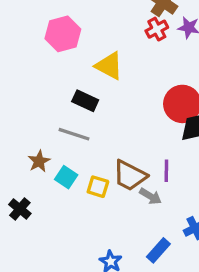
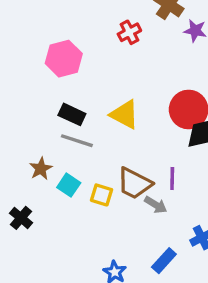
red cross: (157, 29) -> (129, 32), moved
pink hexagon: (63, 34) -> (64, 59), moved
yellow triangle: (109, 66) -> (125, 114), moved
black rectangle: (85, 101) -> (72, 114), moved

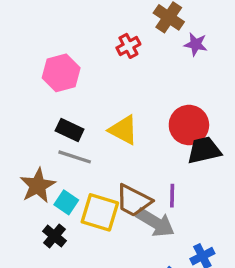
brown star: (41, 169) -> (38, 186), size x1.5
yellow square: (102, 195) -> (100, 212), size x1.6
gray arrow: (156, 205) -> (155, 223), size x1.6
black cross: (21, 218) -> (54, 236), moved

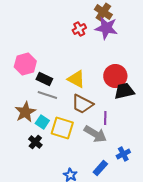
purple star: (196, 44) -> (106, 28), moved, size x1.6
pink hexagon: (61, 73) -> (25, 64), moved
brown trapezoid: (133, 201) -> (82, 104), moved

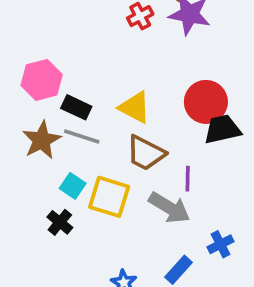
brown star: (25, 112) -> (42, 140), moved

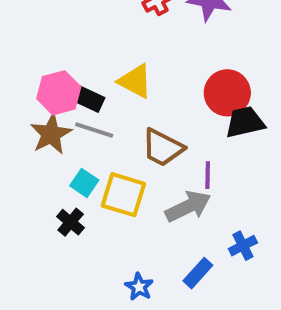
pink hexagon: (42, 80) -> (59, 93), moved
yellow triangle: (135, 107) -> (135, 81), moved
gray arrow: (169, 208) -> (188, 206), turned -57

